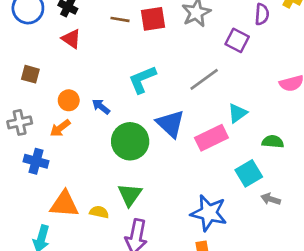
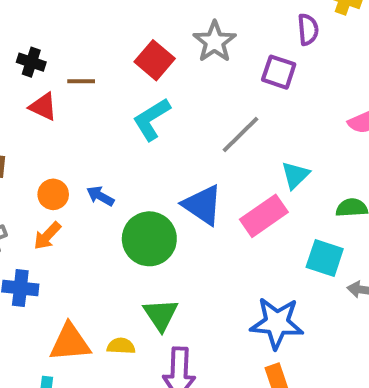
brown line: (120, 19) -> (81, 81), moved
red square: (153, 19) -> (155, 60), turned -32
cyan L-shape: (142, 79) -> (152, 119), moved
cyan square: (249, 173) -> (325, 258), turned -32

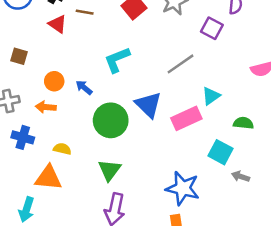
cyan L-shape: (152, 119) -> (117, 60), moved
orange arrow: (47, 236) -> (46, 107), turned 42
yellow semicircle: (121, 346) -> (62, 149), moved

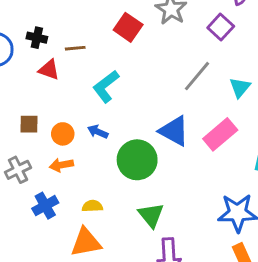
purple square: (212, 28) -> (221, 27), turned 30
brown square: (19, 56) -> (29, 124), moved
cyan L-shape: (117, 60) -> (106, 86), moved
cyan triangle: (211, 96) -> (240, 87), moved
blue cross: (23, 137) -> (45, 206), turned -30

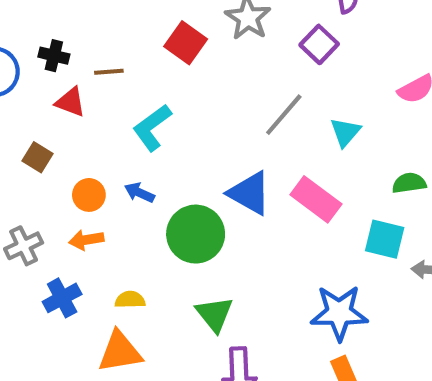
brown square: (29, 124) -> (37, 157), moved, turned 30
pink rectangle: (220, 134) -> (316, 199), turned 76

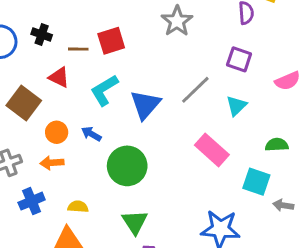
red square: (186, 43) -> (111, 41), moved, turned 32
purple square: (319, 44) -> (239, 59), moved, turned -30
red triangle: (70, 102) -> (59, 77), moved
brown square: (37, 157) -> (24, 103), size x1.6
blue triangle: (250, 193) -> (145, 105), moved, turned 36

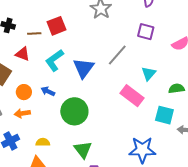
cyan triangle: (236, 106) -> (149, 74), moved

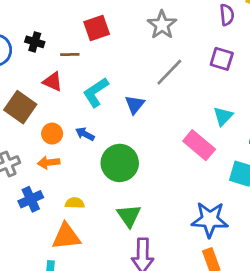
red square: (56, 26) -> (97, 28), moved
gray line: (117, 55) -> (169, 72), moved
blue triangle: (84, 68) -> (135, 105), size x0.7

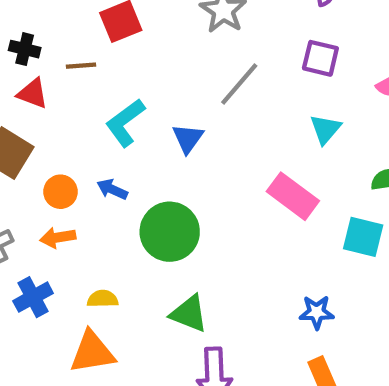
red triangle: (53, 82) -> (33, 94), moved
cyan triangle: (223, 116) -> (325, 129), moved
green triangle: (129, 216) -> (189, 314), turned -30
blue star: (210, 220) -> (317, 312), size x0.6

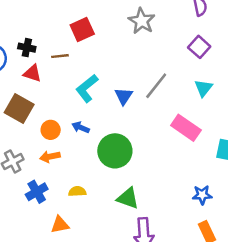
purple square: (320, 58) -> (199, 47), turned 30
gray line: (239, 84) -> (156, 86), moved
orange triangle: (92, 352) -> (60, 225), moved, size x0.7

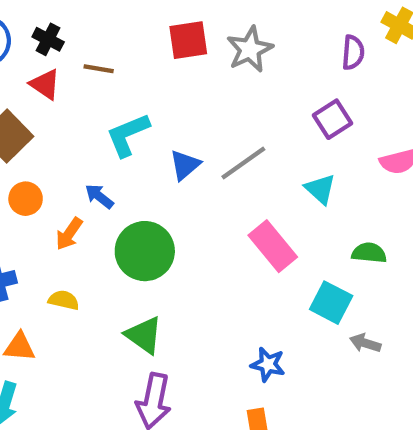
red square: (82, 30) -> (188, 40), moved
cyan triangle: (203, 88) -> (320, 189), turned -42
orange circle: (51, 130) -> (26, 199), moved
orange arrow: (50, 157) -> (69, 234), moved, turned -60

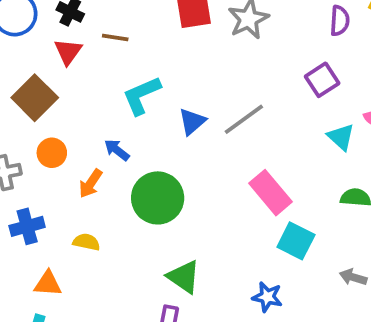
red triangle: (45, 84) -> (68, 52), turned 32
cyan triangle: (320, 189) -> (341, 137), moved
cyan square: (331, 303) -> (296, 241), moved
green triangle: (144, 335) -> (184, 277), moved

